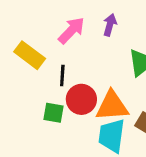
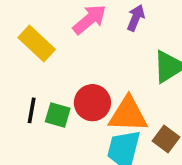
black line: (62, 75) -> (32, 110), moved

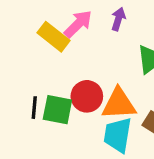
yellow rectangle: (37, 43) -> (54, 37), moved
green square: (58, 115) -> (57, 110), size x1.4

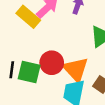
orange triangle: (119, 104) -> (76, 69), turned 48

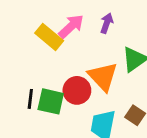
orange triangle: (76, 69) -> (103, 77), moved

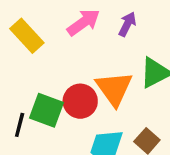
yellow rectangle: (49, 37) -> (27, 36), moved
black line: (30, 99) -> (20, 125), moved

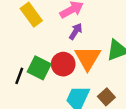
purple arrow: (127, 24) -> (76, 31), moved

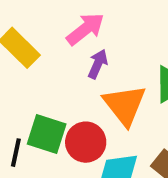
red circle: (63, 64) -> (86, 142), moved

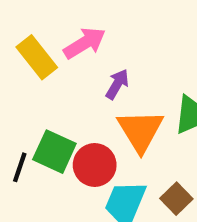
pink arrow: (85, 29) -> (85, 43), moved

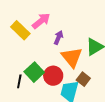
green square: (54, 152) -> (34, 72), turned 30
brown square: (176, 199) -> (83, 79), moved

